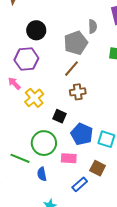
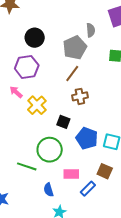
pink rectangle: (69, 158) -> (71, 174), moved
blue semicircle: (42, 174) -> (49, 190), moved

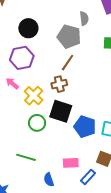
gray pentagon: (75, 48) -> (69, 37), turned -30
brown cross: (80, 96) -> (59, 84), moved
black square: (63, 122) -> (61, 111), size x1.6
green circle: (50, 150) -> (37, 123), moved, size x0.7

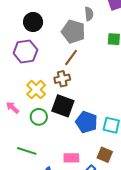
pink arrow: (12, 83) -> (12, 108), moved

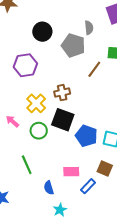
black circle: (33, 22) -> (42, 32), moved
brown line: (71, 57) -> (94, 69), moved
green line: (27, 151) -> (27, 165), turned 48

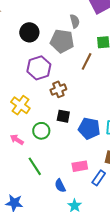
purple hexagon: (25, 65) -> (39, 68), moved
yellow cross: (36, 103) -> (20, 105), moved
black square: (63, 120) -> (63, 116), size x0.6
pink arrow: (12, 121) -> (17, 140), moved

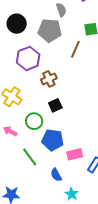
black square: (63, 116) -> (55, 105), turned -32
blue pentagon: (89, 128) -> (53, 140), moved

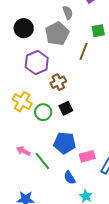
gray pentagon: (50, 30) -> (57, 34), turned -30
green circle: (34, 121) -> (43, 112), moved
pink arrow: (10, 131) -> (23, 151), moved

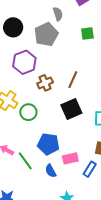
brown line: (83, 51) -> (73, 80), moved
black square: (66, 108) -> (71, 109), moved, size x1.5
blue semicircle: (70, 178) -> (51, 171), moved

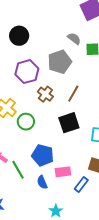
gray semicircle: (58, 14) -> (74, 39), moved, turned -40
gray pentagon: (46, 34) -> (60, 62), moved
brown cross: (45, 83) -> (45, 94), turned -35

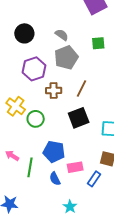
gray semicircle: (74, 39) -> (62, 35), moved
brown cross: (45, 94) -> (54, 91), turned -35
green line: (18, 170) -> (30, 167), turned 42

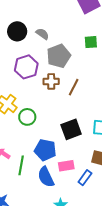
gray semicircle: (62, 35) -> (42, 34), moved
brown cross: (54, 91) -> (51, 81), moved
black square: (79, 118) -> (71, 129), moved
blue semicircle: (55, 179) -> (46, 177), size x1.5

